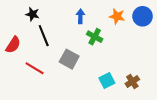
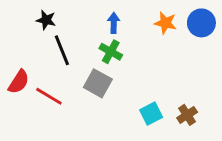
green cross: (95, 37) -> (111, 52), moved
red semicircle: (13, 45) -> (19, 82), moved

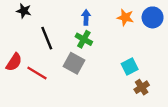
black star: (46, 20) -> (24, 11), moved
cyan square: (151, 114) -> (130, 66), moved

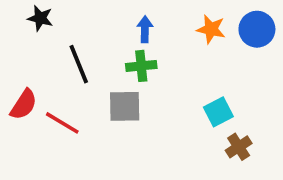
green cross: (84, 39) -> (141, 66), turned -35
gray square: (74, 63) -> (125, 106), turned -30

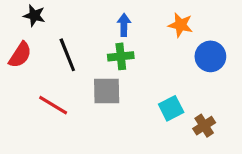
blue circle: (257, 29) -> (210, 56), moved
red semicircle: (24, 105) -> (20, 55), moved
cyan square: (218, 112) -> (171, 108), moved

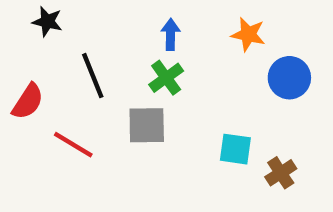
red semicircle: (20, 55) -> (28, 101), moved
green cross: (121, 56) -> (166, 78), turned -30
cyan square: (171, 108) -> (235, 149), turned 35

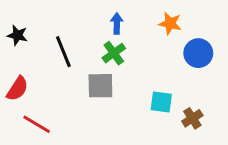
black star: (47, 21) -> (17, 35), moved
red semicircle: (28, 101) -> (17, 89), moved
red line: (73, 145) -> (37, 124), moved

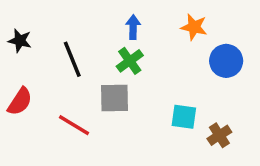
red line: (37, 124) -> (74, 125), moved

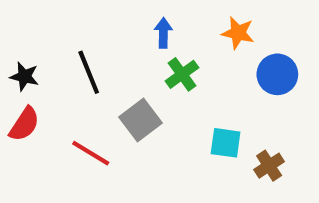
black star: (20, 41) -> (24, 76), moved
green cross: (130, 61) -> (182, 74), moved
gray square: (115, 98) -> (141, 120), turned -36

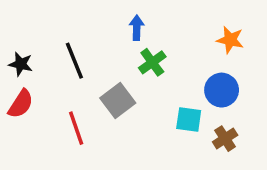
orange star: (238, 33) -> (230, 40), moved
blue circle: (277, 74) -> (222, 90), moved
red line: (91, 153) -> (76, 128), turned 40

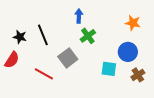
black star: (21, 64) -> (20, 37), moved
red line: (76, 128) -> (44, 74), turned -42
brown cross: (225, 139) -> (138, 75), moved

